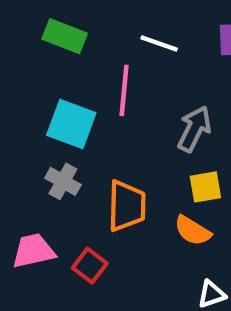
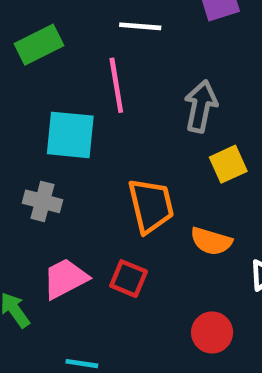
green rectangle: (65, 36) -> (39, 45), turned -33
gray cross: (63, 181) -> (43, 201), moved
orange semicircle: (193, 231) -> (211, 241), moved

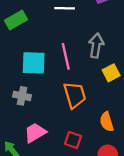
pink line: (116, 85) -> (66, 56), moved
orange semicircle: (211, 241) -> (107, 122), moved, turned 60
red square: (129, 279) -> (73, 140), moved

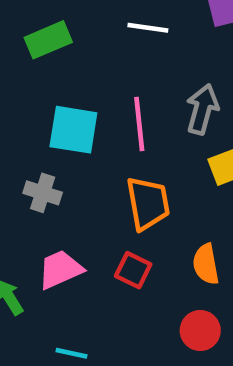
red square: (73, 140) -> (133, 270), moved

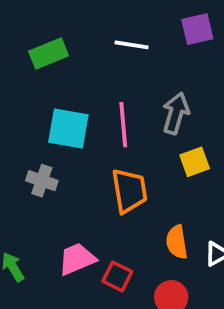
pink trapezoid: (60, 269) -> (77, 259), moved
red square: (133, 270) -> (117, 276), moved

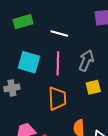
white line: (132, 45) -> (59, 33), moved
gray cross: (42, 181) -> (12, 88), turned -35

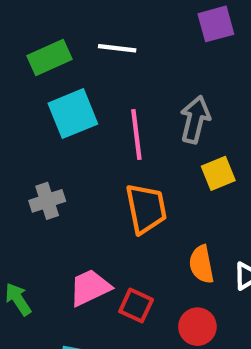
white line: (59, 33) -> (117, 48), moved
cyan square: (29, 62) -> (73, 114), moved, turned -30

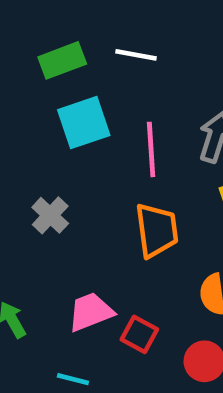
gray cross: (47, 201) -> (50, 215), turned -32

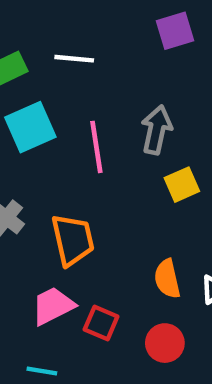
orange trapezoid: (157, 230) -> (73, 240), moved

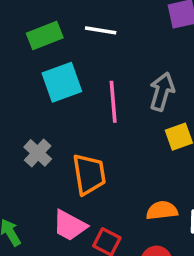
orange semicircle: (167, 279) -> (162, 211), turned 92
pink trapezoid: (53, 306) -> (70, 226), turned -129

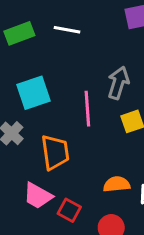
cyan square: (62, 82) -> (33, 93), moved
pink line: (113, 102) -> (87, 109), moved

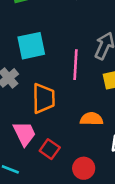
orange semicircle: (117, 184) -> (92, 119), moved
pink trapezoid: (38, 196) -> (24, 134), turned -152

